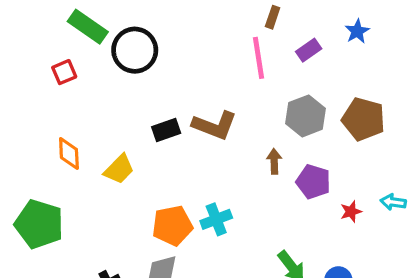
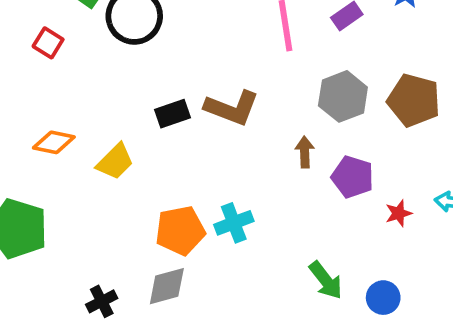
red square: (64, 72) -> (48, 43), turned -35
orange diamond: (69, 154) -> (54, 142), turned -76

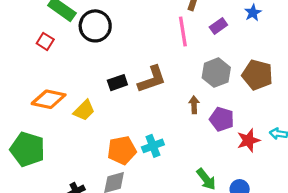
brown L-shape: (232, 108) -> (152, 79), turned -40
orange diamond: (54, 142) -> (49, 99), size x1.4
red star: (399, 213) -> (248, 140), size x1.5

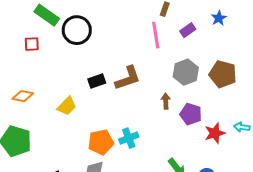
red square: (45, 41) -> (32, 44), turned -35
orange diamond: (49, 99) -> (23, 96), moved, size x0.7

